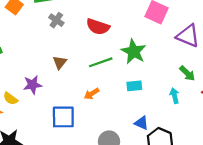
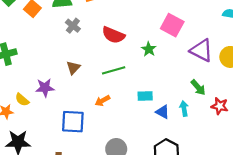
green star: (134, 52) -> (149, 49), moved, size x0.6
blue triangle: (141, 123) -> (163, 112), moved

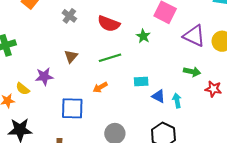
green arrow: (198, 87) -> (192, 72), turned -35
cyan arrow: (184, 108) -> (177, 101), moved

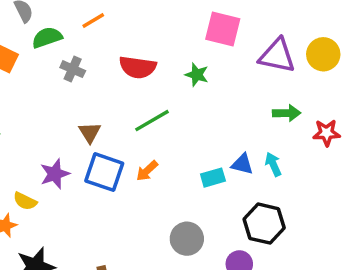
cyan rectangle: (141, 81) -> (213, 178), moved
blue square: (72, 108) -> (104, 172), moved, turned 30

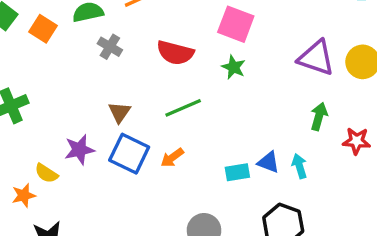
pink square: (223, 29) -> (236, 24), moved
green arrow: (287, 113) -> (319, 116), turned -80

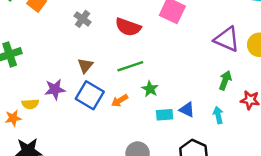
green star: (234, 67) -> (150, 89), moved
cyan arrow: (299, 166) -> (218, 115), moved
yellow semicircle: (46, 173) -> (30, 104), turned -42

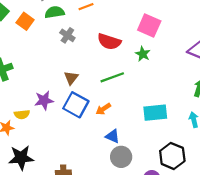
green star: (150, 89) -> (143, 54), moved
blue triangle: (187, 110) -> (113, 136), moved
cyan rectangle: (165, 115) -> (155, 113), moved, size x1.5

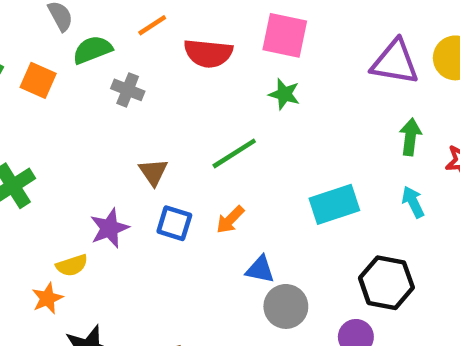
red semicircle: (109, 42) -> (208, 53), moved
blue square: (76, 105) -> (174, 223), size x0.7

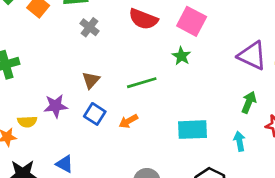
blue triangle: (260, 269) -> (65, 164), moved

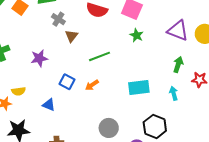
green star: (181, 56) -> (137, 35), moved
brown triangle: (91, 80) -> (71, 36), moved
purple star: (56, 106) -> (39, 58), moved
blue triangle: (65, 164) -> (49, 105), moved

